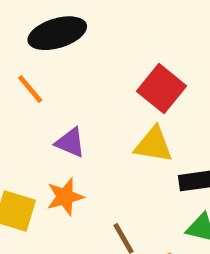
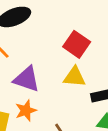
purple triangle: (70, 142) -> (27, 79), size x1.5

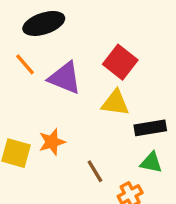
purple triangle: (27, 79) -> (65, 78), moved

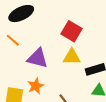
purple triangle: (65, 78) -> (38, 58), moved

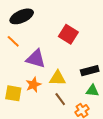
yellow triangle: (72, 57) -> (58, 78), moved

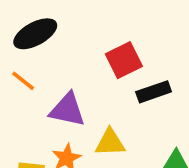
red square: (68, 34) -> (124, 60), turned 36
black rectangle: (90, 71) -> (154, 92), moved

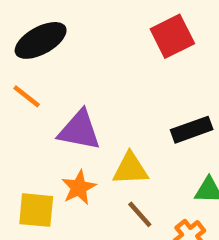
red square: (124, 60) -> (172, 36), moved
black rectangle: (154, 92) -> (192, 130), moved

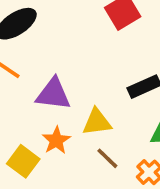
yellow square: (36, 210) -> (23, 161), turned 36

